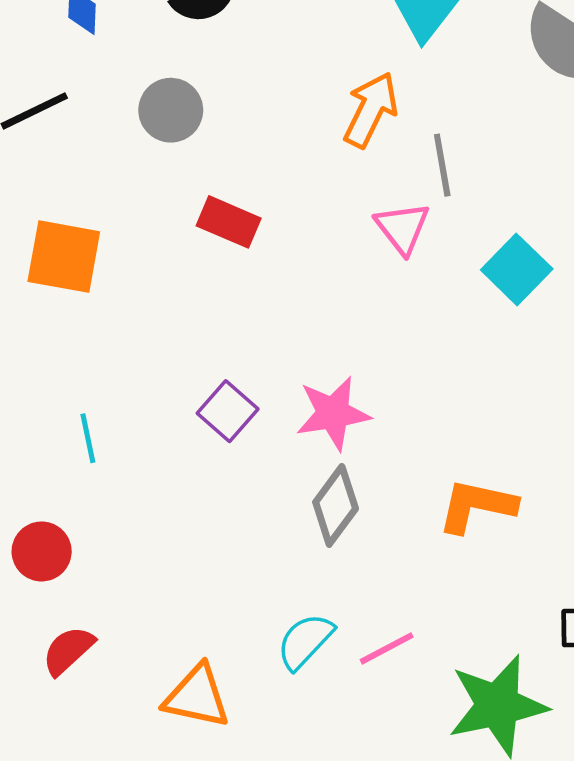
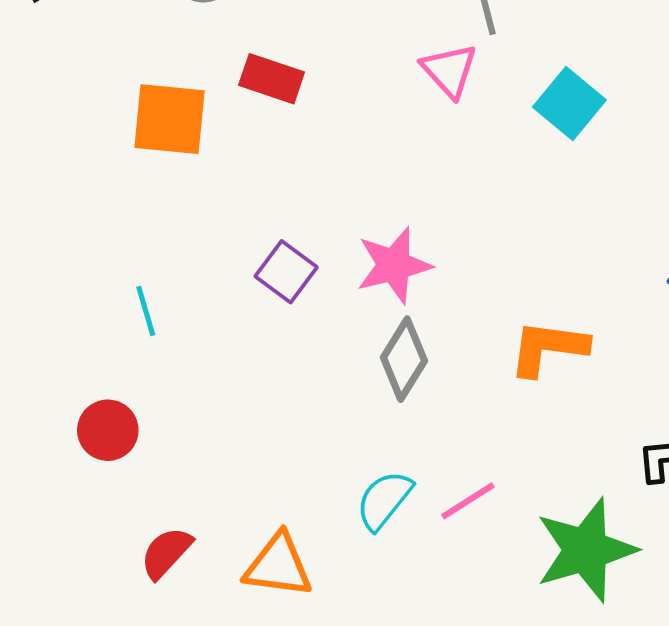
orange square: (64, 257) -> (169, 119), moved
red semicircle: (68, 651) -> (166, 553), moved

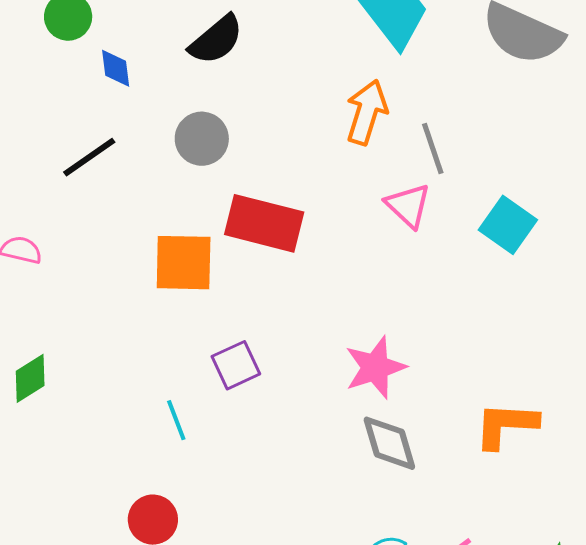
red rectangle: (272, 79) -> (264, 223), size x1.5
purple square: (286, 272) -> (236, 365), moved, turned 33
gray diamond: (404, 359) -> (389, 443), turned -44

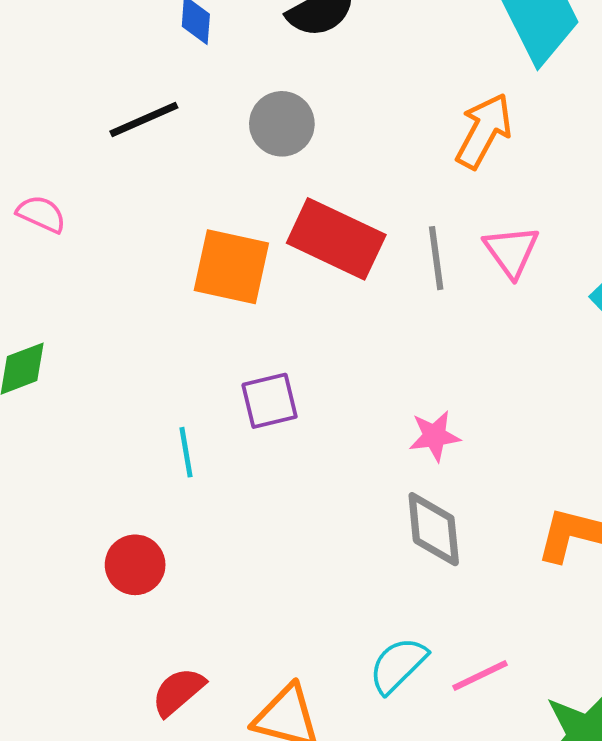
gray line: (433, 148) -> (436, 258), moved
pink star: (375, 367) -> (435, 436), size x0.7

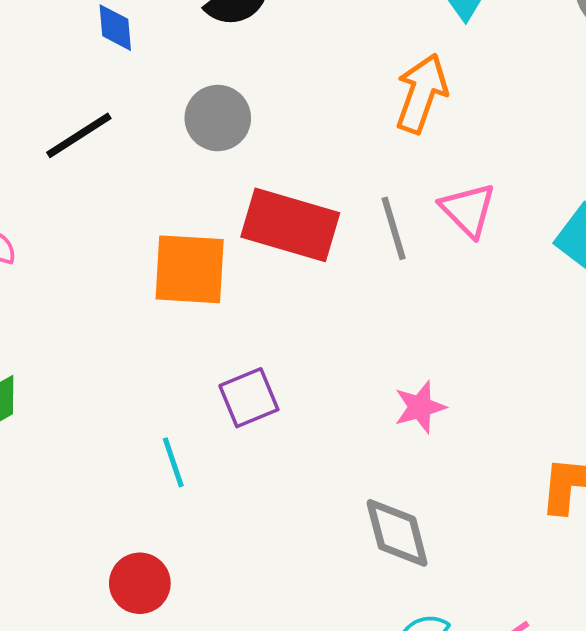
gray diamond: (434, 529) -> (397, 533), moved

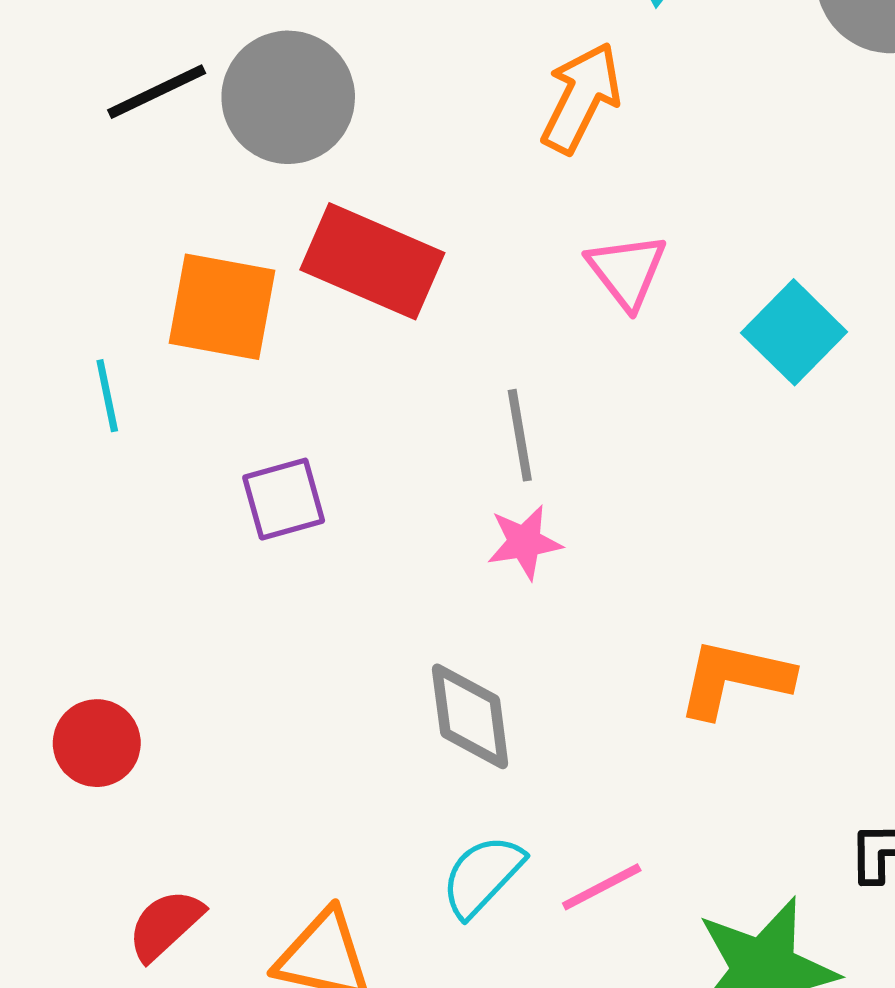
gray circle: (218, 118) -> (288, 97), size x1.4
black line: (79, 135) -> (157, 92), moved
gray line: (394, 228) -> (520, 435), moved
cyan line: (173, 462) -> (107, 396), moved

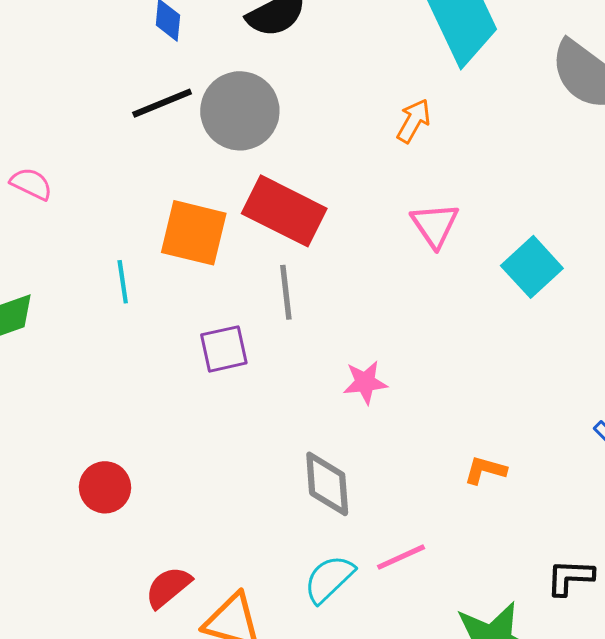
orange arrow: (581, 98) -> (414, 121), size x0.7
gray line: (520, 435) -> (286, 292), moved
orange L-shape: (735, 679) -> (485, 470), size x0.6
pink line: (602, 887) -> (401, 557), moved
red semicircle: (165, 925) -> (168, 587), moved

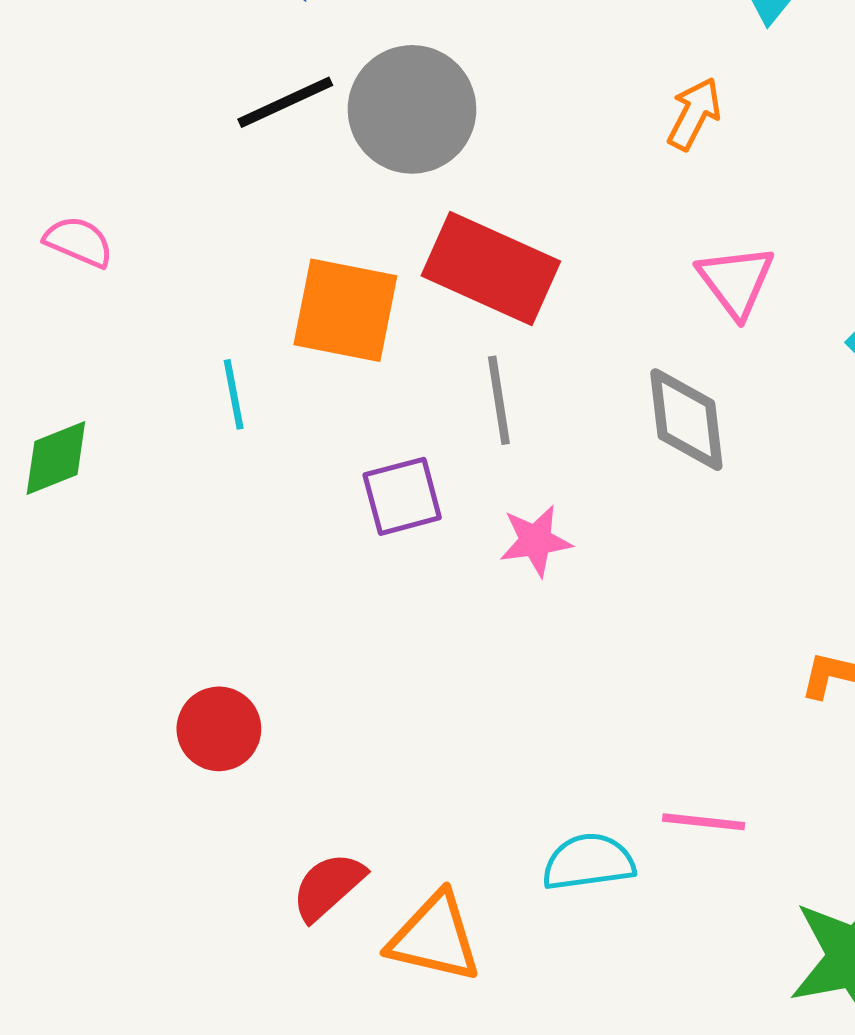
pink star: (365, 382) -> (536, 541), moved
gray diamond: (327, 484) -> (686, 420), moved
pink line: (401, 557) -> (704, 822), turned 33
cyan semicircle: (329, 579) -> (589, 862), turned 38

